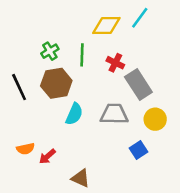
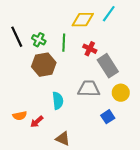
green cross: (50, 51) -> (39, 40), turned -32
black line: (19, 87) -> (17, 37), moved
cyan semicircle: (74, 114) -> (58, 101), moved, turned -30

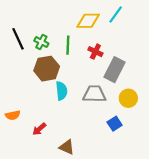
gray rectangle: (108, 66) -> (115, 70), turned 60
cyan semicircle: (58, 101) -> (62, 91), moved
orange semicircle: (20, 116) -> (13, 115), moved

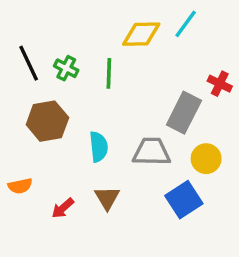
red cross: (95, 52) -> (220, 84), moved
brown hexagon: (47, 69) -> (47, 121), moved
blue square: (115, 124) -> (184, 200), size x1.5
brown triangle: (67, 147) -> (107, 198), moved, turned 35

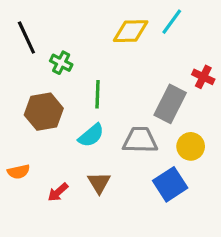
black line: (29, 63) -> (26, 37), moved
green line: (109, 73) -> (97, 94), moved
cyan semicircle: (99, 147) -> (91, 135), turned 56

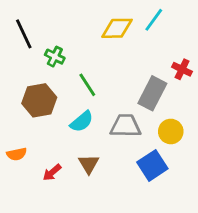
green line: (97, 94) -> (87, 85), turned -35

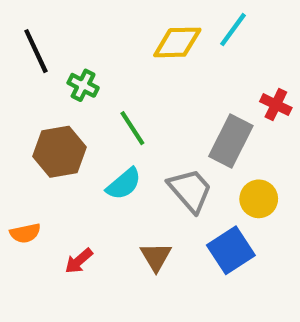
gray trapezoid: (126, 126) -> (190, 190), turned 48
brown triangle: (89, 164) -> (156, 257), moved

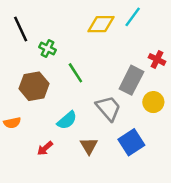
cyan semicircle: (124, 184) -> (67, 120), moved
yellow circle: (259, 199) -> (153, 102), moved
orange semicircle: (25, 233) -> (12, 123), moved

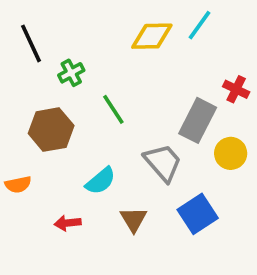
green cross: (47, 48) -> (71, 73), turned 35
red arrow: (45, 148) -> (68, 223), turned 35

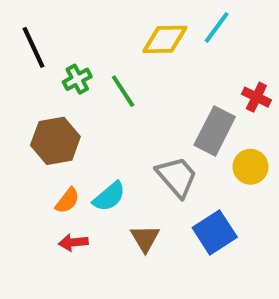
green line: (113, 109) -> (123, 91), moved
orange semicircle: (18, 185) -> (67, 201), moved, turned -40

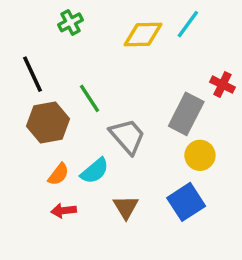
black line: (34, 47) -> (33, 74), moved
green cross: (77, 79) -> (70, 22), moved
green line: (123, 91) -> (89, 98), moved
yellow circle: (250, 167) -> (200, 155), moved
gray trapezoid: (177, 177) -> (127, 136), moved

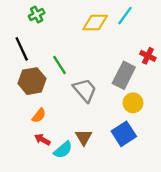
green cross: (70, 22) -> (37, 14), moved
cyan semicircle: (95, 171) -> (63, 150), moved
red arrow: (64, 211) -> (42, 140), turned 35

